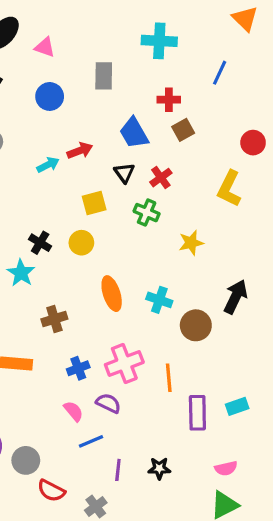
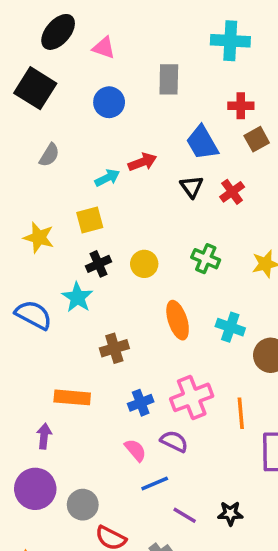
yellow square: (94, 203) -> (90, 220), moved
green cross: (147, 213) -> (206, 259), moved
black cross: (40, 243) -> (99, 264), turned 35
purple line: (118, 470) -> (185, 515), turned -65

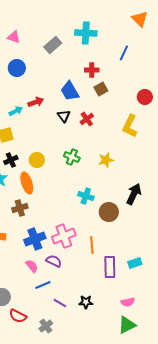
gray rectangle: (169, 79) -> (53, 45), moved, turned 48
orange ellipse: (178, 320) -> (27, 183), moved
blue cross: (141, 403) -> (35, 239), size x1.5

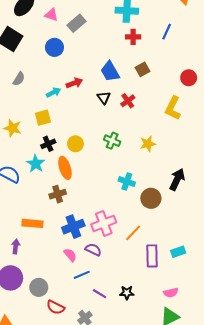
gray rectangle: (53, 45) -> (76, 23), moved
red cross: (92, 70) -> (133, 37), moved
orange line: (92, 245) -> (133, 233), turned 48

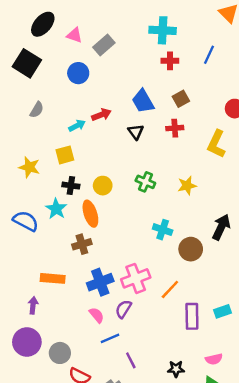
red cross: (128, 101) -> (175, 128), moved, turned 32
black cross: (48, 144) -> (71, 186), turned 32
purple semicircle: (93, 250) -> (123, 309), turned -84
black star: (127, 293) -> (176, 369), moved
purple line: (100, 294) -> (131, 360), turned 32

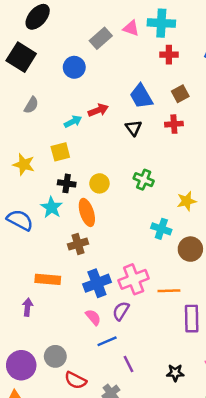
pink triangle: (75, 35) -> (131, 28), moved
yellow star: (187, 186) -> (187, 201), moved
orange line: (170, 289) -> (169, 291), turned 45
purple circle: (27, 342) -> (21, 365), moved

